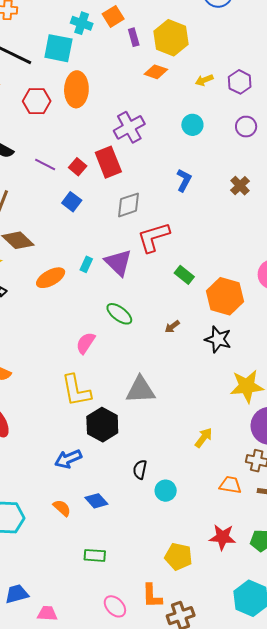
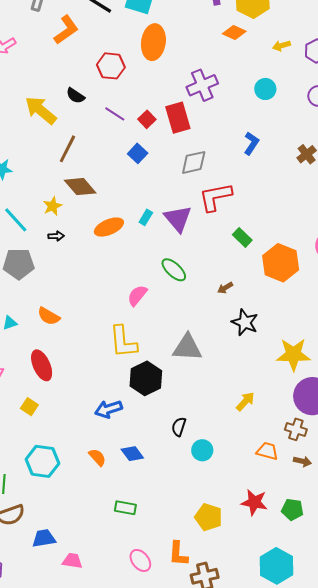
red hexagon: (37, 101) -> (111, 66), moved
black star: (218, 339) -> (245, 322), moved

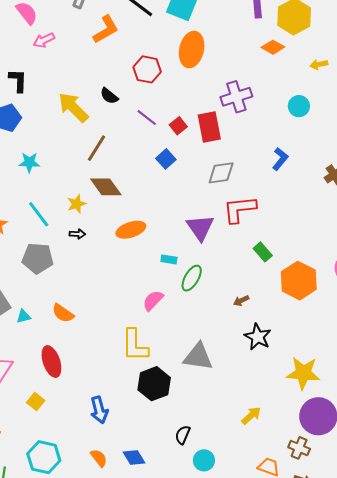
cyan rectangle: (146, 217) -> (169, 259), moved, turned 63
green ellipse: (174, 270) -> (192, 278), turned 72
blue arrow: (108, 409) -> (99, 410), moved, turned -92

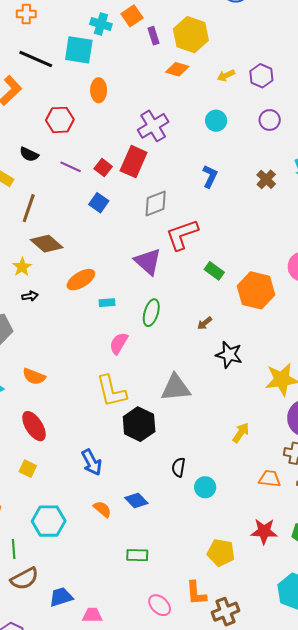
orange ellipse: (192, 50) -> (99, 90), size x0.7
red rectangle: (209, 127) -> (134, 162), turned 48
cyan rectangle: (169, 259) -> (107, 303), moved

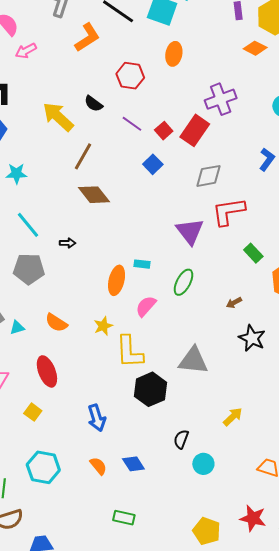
yellow star: (22, 267) -> (103, 326), moved
orange ellipse: (81, 280) -> (117, 280), moved, turned -56
yellow arrow: (241, 433) -> (233, 417), moved

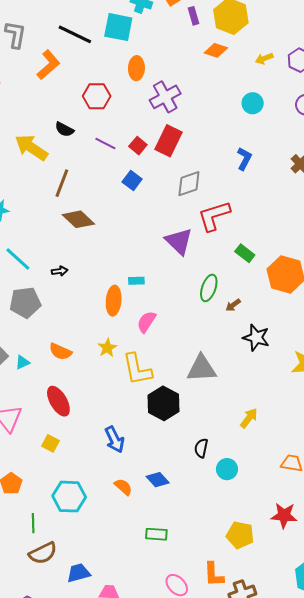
purple cross: (221, 99) -> (165, 97), moved
green ellipse: (183, 282) -> (209, 288), moved

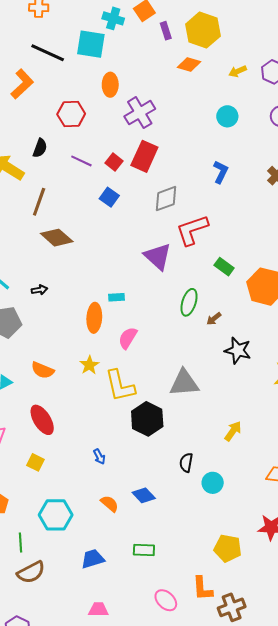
black semicircle: (64, 129) -> (40, 148), turned -96
blue arrow: (115, 440) -> (99, 457), size x0.6
blue trapezoid: (79, 573) -> (93, 559), moved

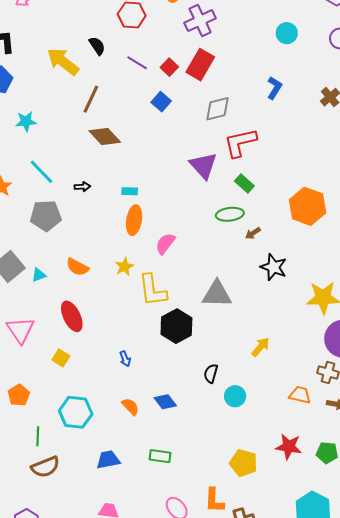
black semicircle: (40, 148) -> (97, 46), turned -60
green rectangle: (224, 267) -> (244, 183), moved
cyan rectangle: (116, 297) -> (130, 191), moved
green ellipse: (189, 302) -> (230, 214), turned 60

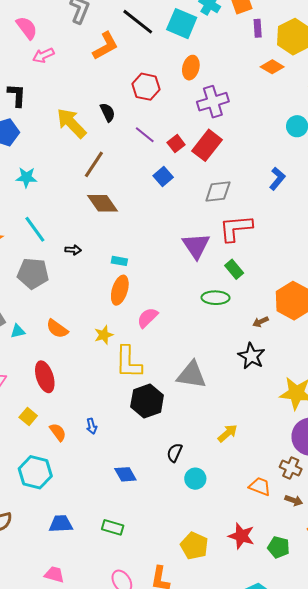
brown arrow: (253, 233) -> (261, 322), moved
orange semicircle: (130, 407) -> (58, 432), moved

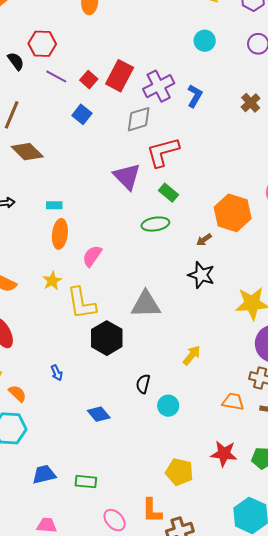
red hexagon: (146, 87) -> (42, 44), moved
purple cross: (213, 102) -> (159, 86), moved
orange semicircle: (58, 432) -> (17, 394), moved
green rectangle: (113, 527) -> (86, 482), moved

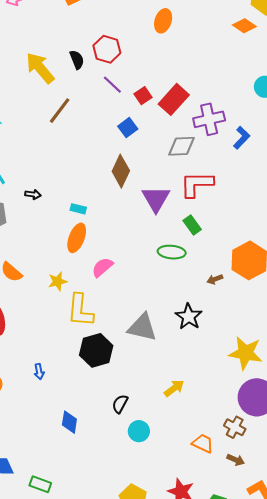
brown diamond: (27, 152) -> (121, 171), moved, turned 56
black star: (201, 275) -> (189, 317), moved
blue diamond: (99, 414) -> (69, 422), turned 35

